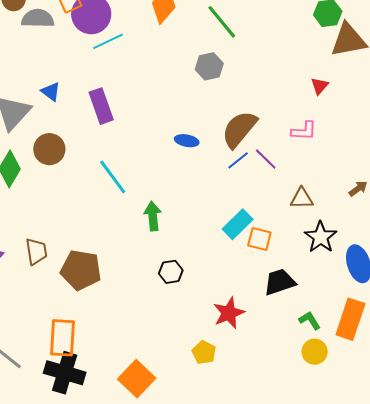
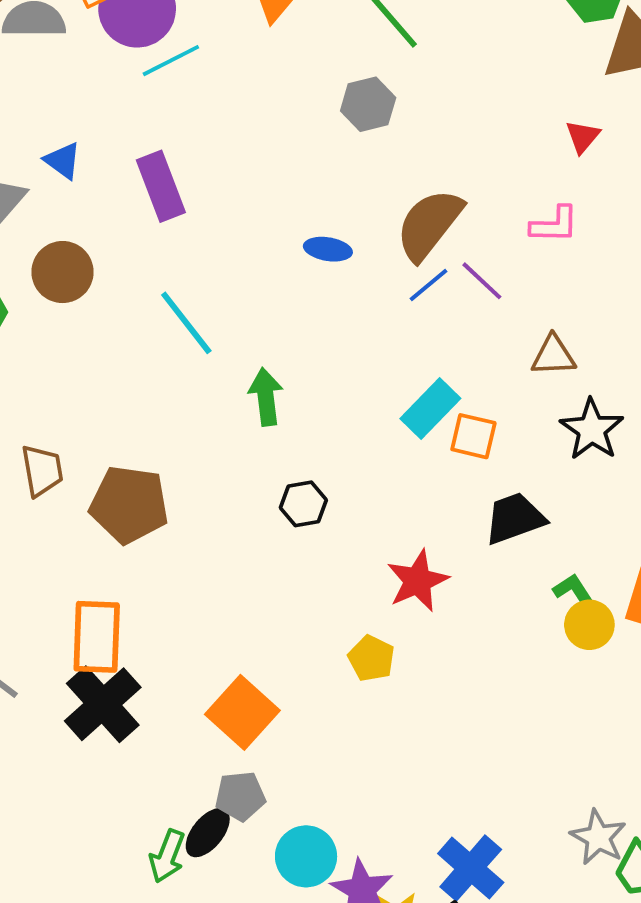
yellow circle: (315, 352) -> (589, 625), moved
black cross: (65, 373) -> (103, 704), turned 33

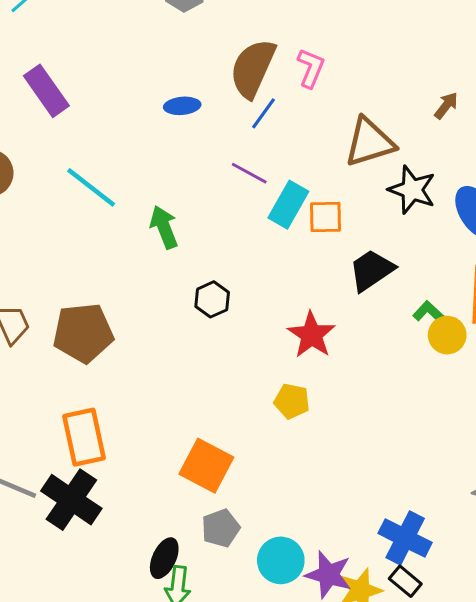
pink L-shape: (554, 225) -> (311, 68), moved, turned -54
purple line: (482, 281) -> (249, 173), moved
brown triangle: (553, 356) -> (370, 142), size x1.5
black cross: (103, 704) -> (71, 500), moved
black ellipse: (208, 833) -> (164, 558), moved

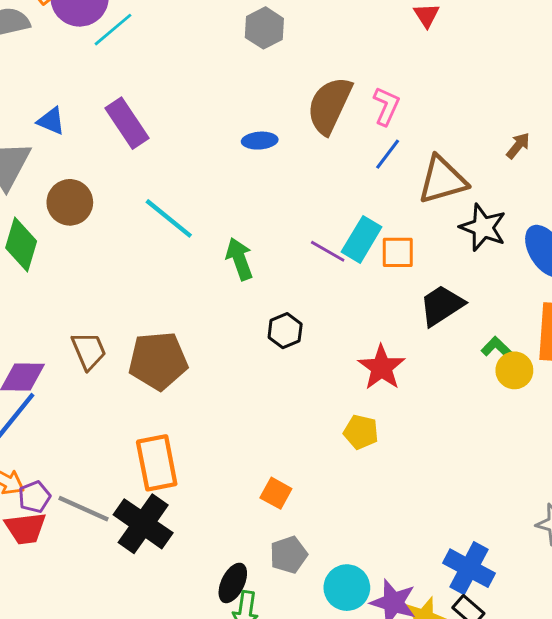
blue line: (264, 113) -> (388, 154), moved
purple line: (249, 173) -> (328, 251), moved
orange square: (206, 466) -> (276, 493), size x0.6

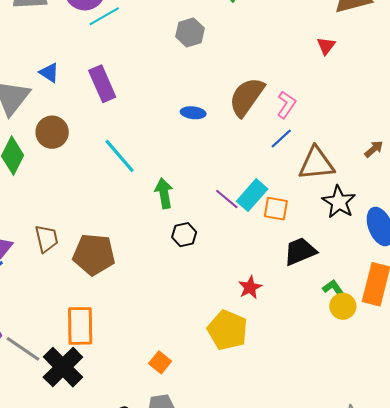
gray hexagon: (264, 28) -> (190, 32), moved
black hexagon: (285, 331) -> (184, 235), moved
red star: (382, 367) -> (250, 287), size x0.7
yellow pentagon: (361, 432) -> (227, 330), size x1.6

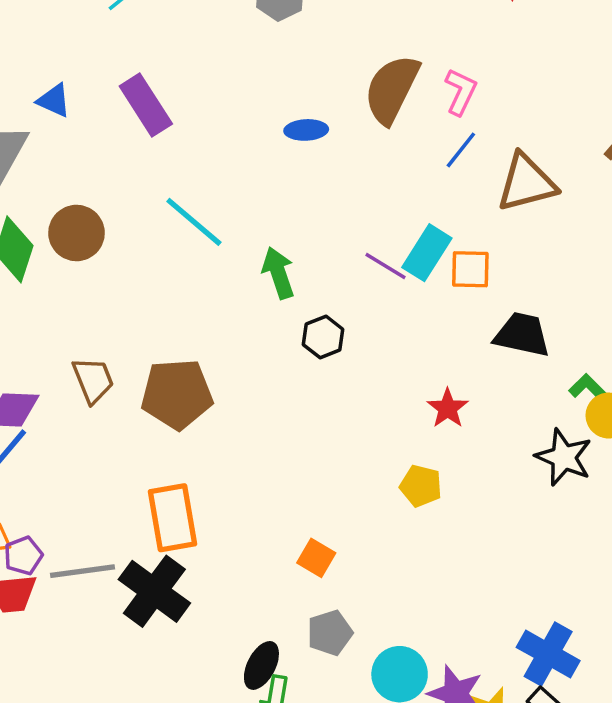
brown circle: (52, 132) -> (76, 233), moved
black star: (339, 202) -> (564, 457), moved
black trapezoid: (300, 251) -> (522, 335), turned 44
yellow pentagon: (227, 330) -> (421, 486), size x0.6
gray line: (23, 349) -> (82, 571), turned -33

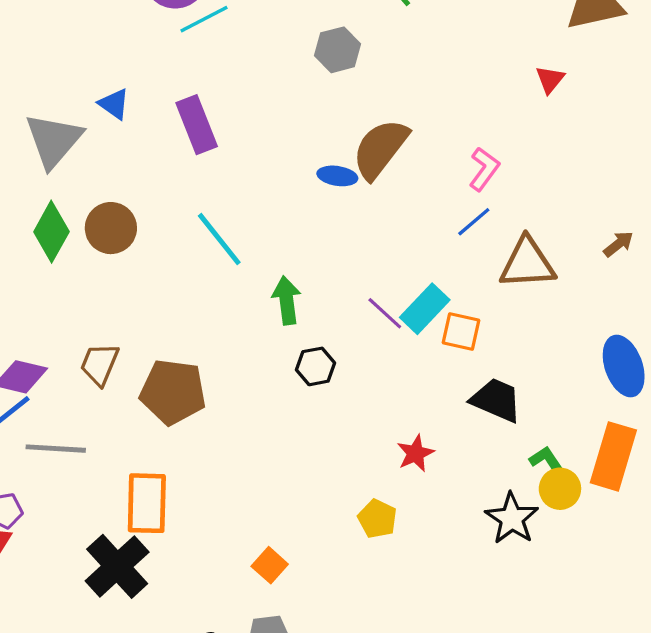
brown semicircle: (392, 89) -> (380, 149), moved
brown trapezoid: (93, 380) -> (100, 364), turned -147
gray line: (82, 571) -> (56, 449), moved

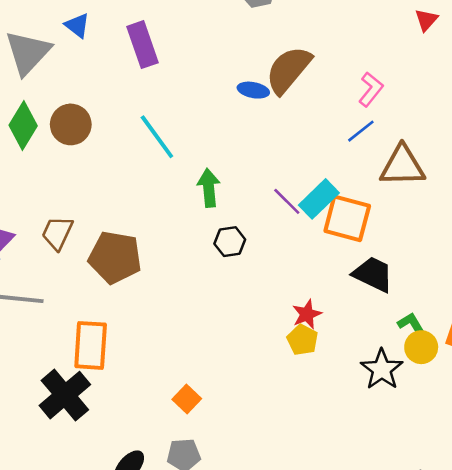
orange square: (461, 331) -> (347, 218), size x1.5
yellow pentagon: (377, 519) -> (302, 340), moved

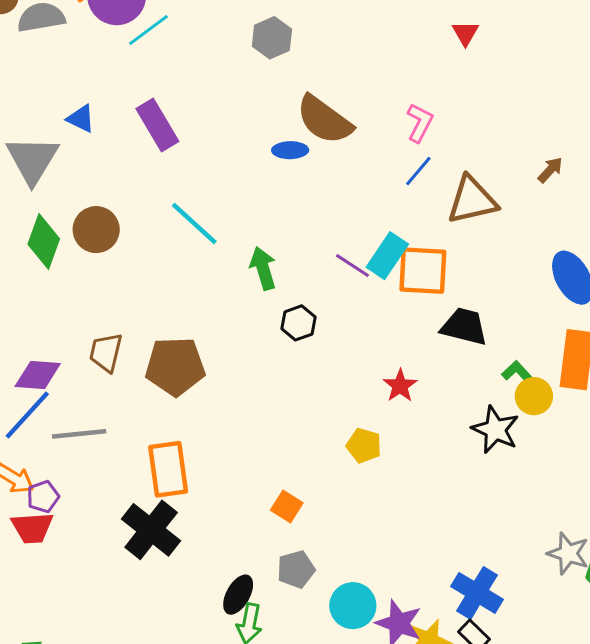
brown semicircle: (288, 70) -> (324, 120), turned -82
yellow pentagon: (302, 340) -> (364, 445), moved

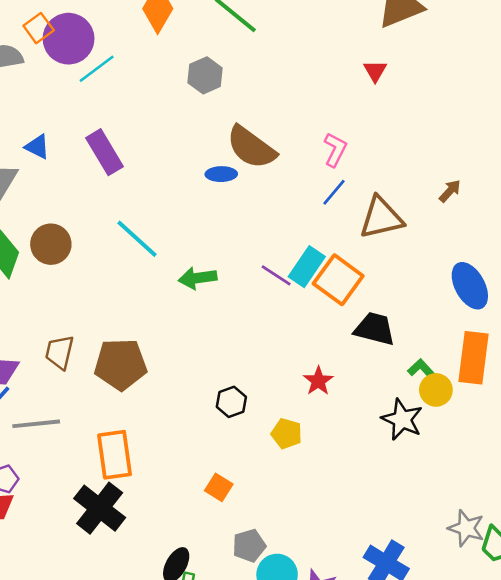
green arrow: (263, 268) -> (198, 278), turned -81
orange square: (423, 271) -> (338, 280), turned 33
black hexagon: (298, 323) -> (231, 402), moved
gray pentagon: (296, 569) -> (249, 546), moved

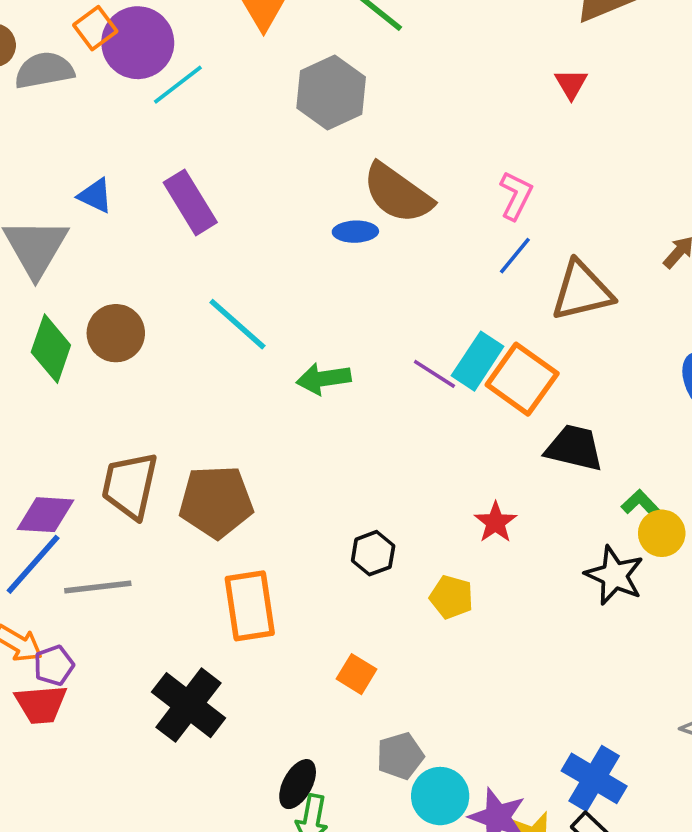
gray hexagon: (205, 75) -> (331, 92), size x1.4
brown trapezoid: (60, 352) -> (130, 485), size x1.4
orange rectangle: (115, 455) -> (250, 606), moved

